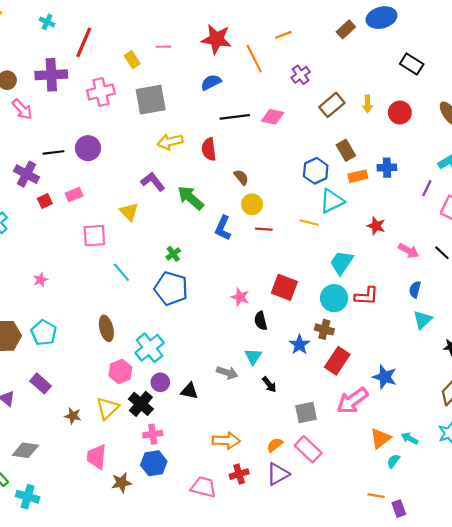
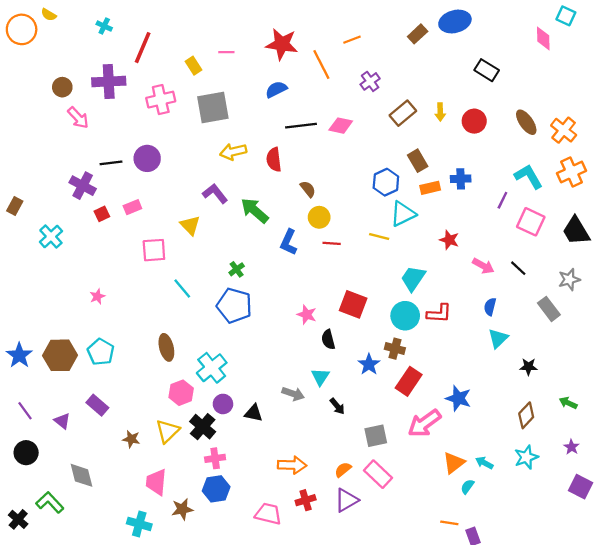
gray diamond: (25, 450) -> (82, 475), turned 68
cyan cross: (28, 497) -> (139, 524), moved

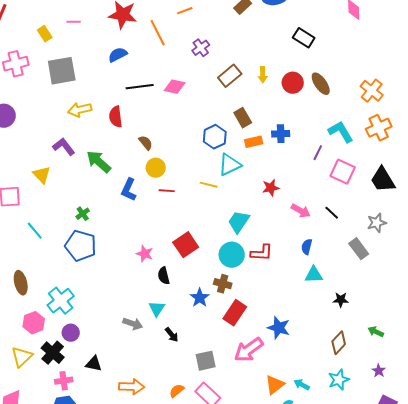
brown ellipse: (526, 122) -> (321, 84), moved
red star: (449, 240) -> (271, 188), turned -30
red square: (353, 304) -> (186, 245), turned 35
cyan triangle: (498, 338) -> (314, 275), turned 42
black triangle: (254, 413) -> (94, 364), moved

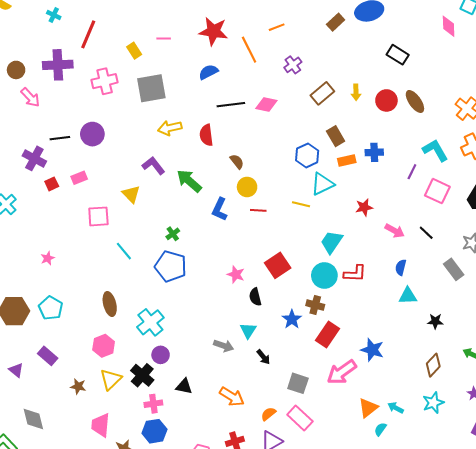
pink hexagon: (34, 323) -> (104, 346), moved
gray square: (206, 361) -> (298, 383), turned 30
orange arrow: (132, 387) -> (232, 397), moved, turned 30

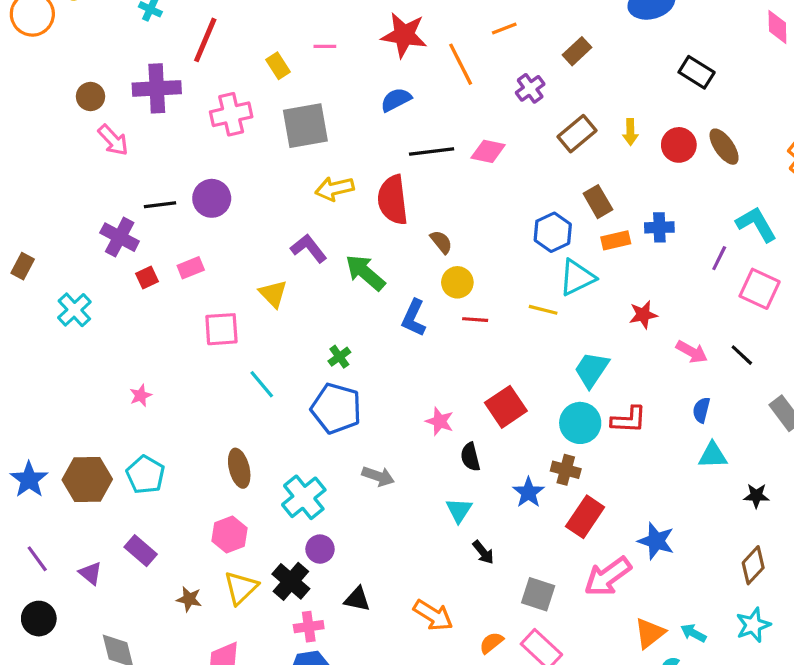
brown rectangle: (336, 22) -> (577, 51), moved
red semicircle: (206, 135) -> (393, 200), size x1.4
gray arrow: (224, 346) -> (378, 476), moved

